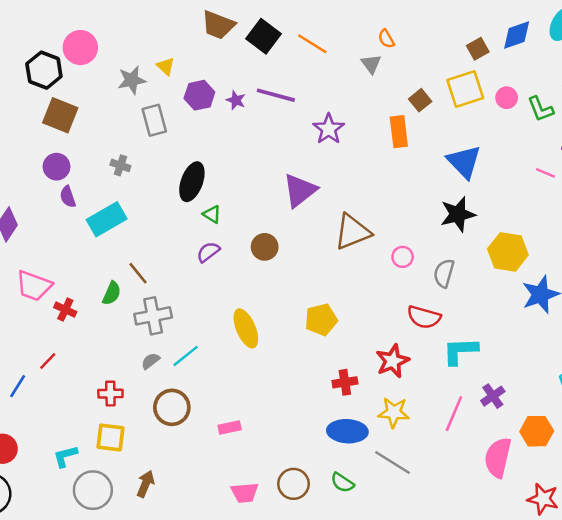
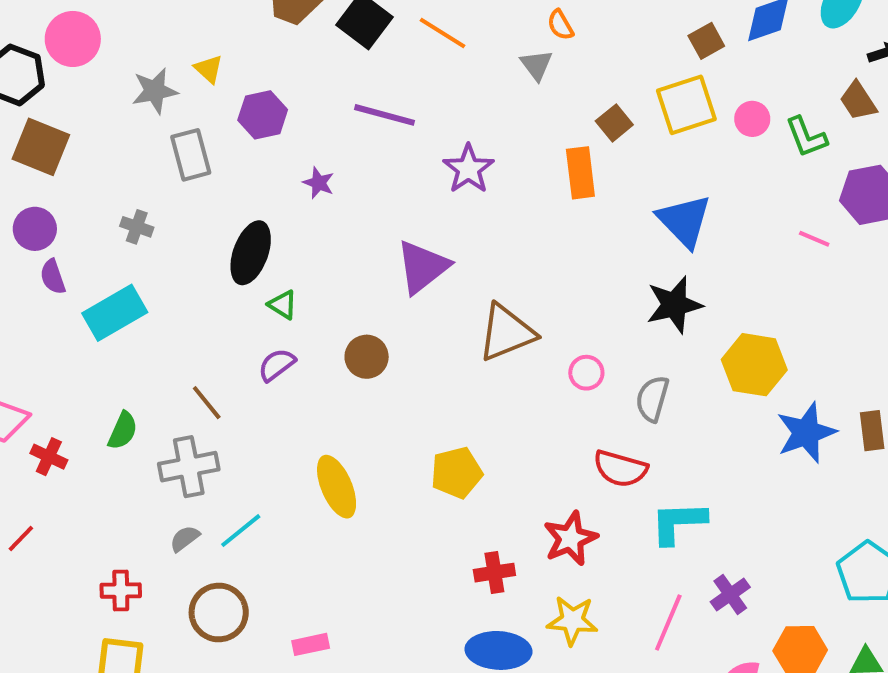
purple star: (236, 100) -> (319, 183), moved
brown line: (138, 273) -> (207, 403), moved

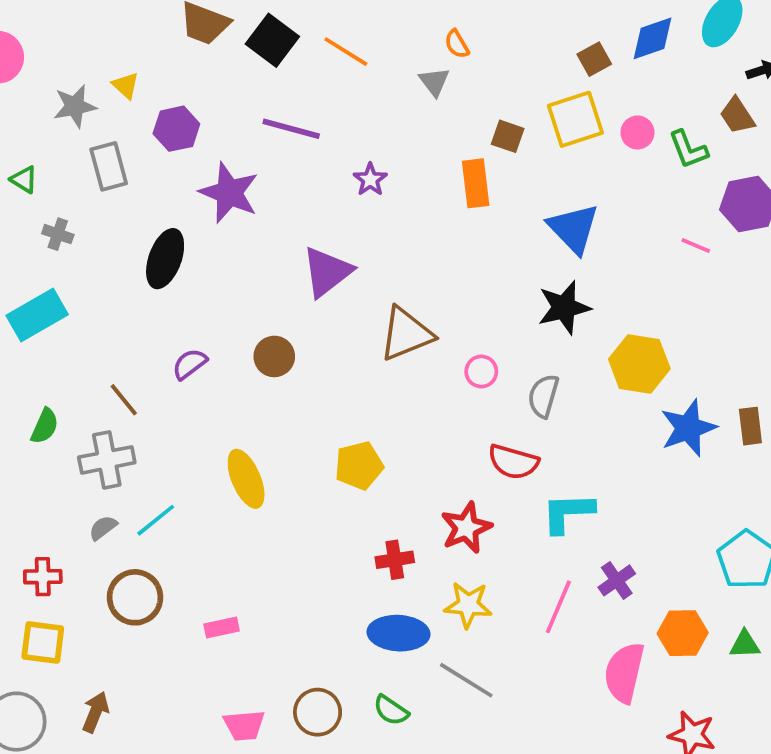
brown square: (614, 123) -> (508, 136), turned -32
purple star: (468, 169) -> (370, 180), size x0.7
purple star: (319, 183) -> (229, 193), size x2.0
green triangle: (283, 305) -> (24, 180), moved

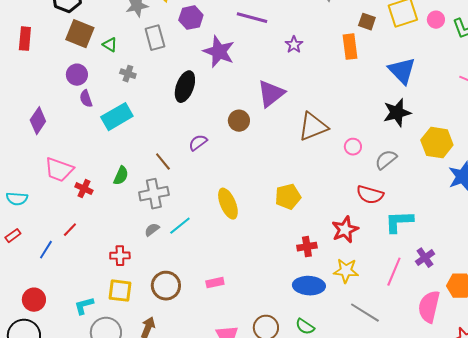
brown circle: (274, 356) -> (239, 121), moved
gray semicircle: (543, 396) -> (386, 160), turned 35
brown circle: (135, 597) -> (166, 286), moved
gray line: (466, 680) -> (365, 313), moved

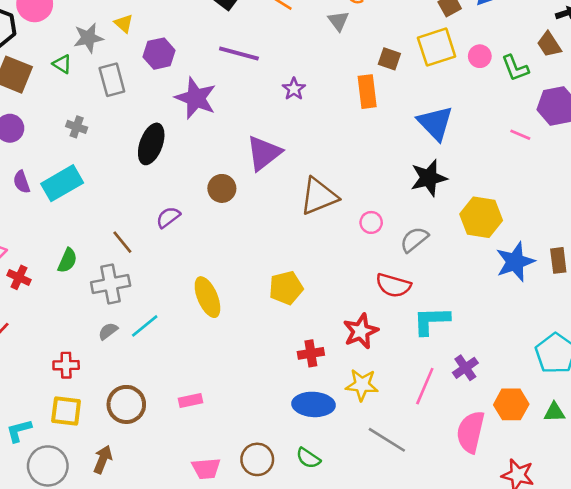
green triangle: (110, 45) -> (62, 64), moved
purple semicircle: (86, 99) -> (22, 182), moved

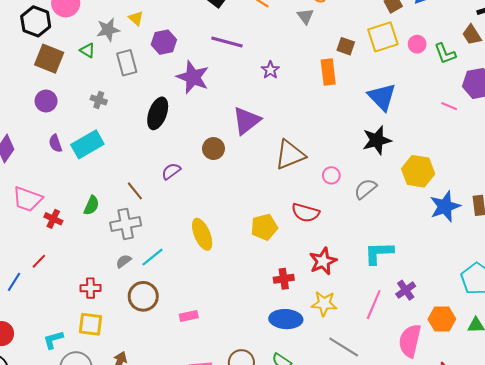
red semicircle: (393, 285) -> (305, 213), moved
brown circle: (126, 404) -> (143, 296), moved

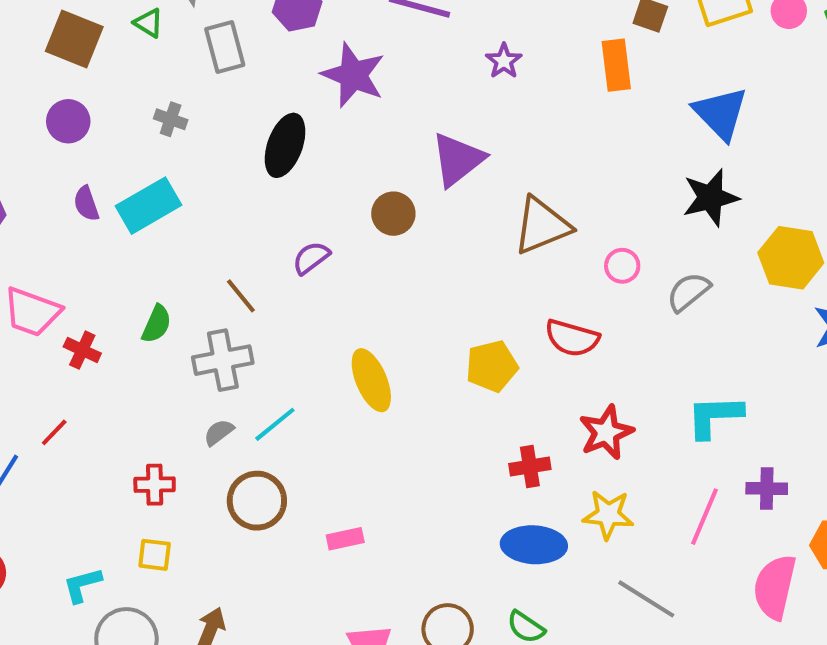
purple cross: (406, 290) -> (767, 489), turned 36
yellow square: (90, 324) -> (155, 555), size x0.7

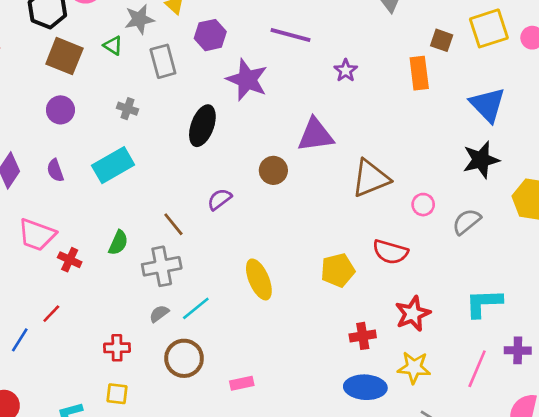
purple triangle: (458, 159) -> (315, 135), turned 30
purple semicircle: (86, 204) -> (55, 170), moved

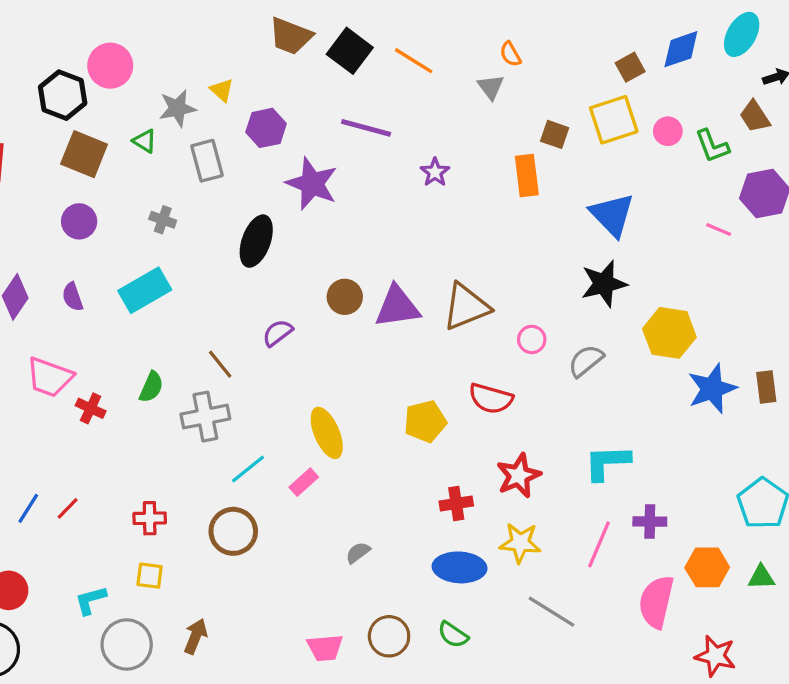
purple triangle: (315, 135) -> (397, 307), moved
red line: (51, 314) -> (68, 508), moved
gray semicircle: (159, 314) -> (358, 553), moved
pink rectangle: (242, 383) -> (304, 482), moved, turned -30

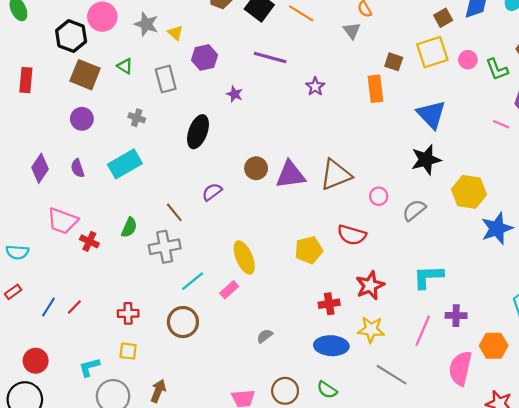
gray star: (177, 108) -> (146, 24), moved, turned 30
purple star: (312, 184) -> (235, 94), size x0.5

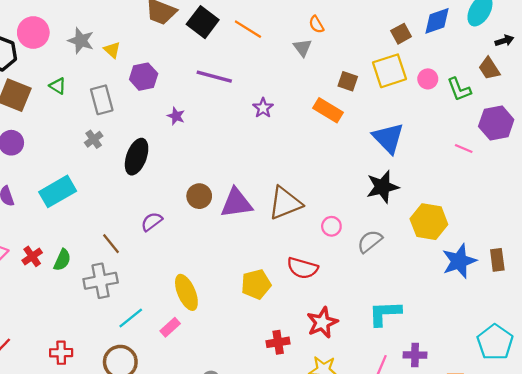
orange rectangle: (375, 89) -> (328, 110), turned -52
gray cross: (137, 118) -> (94, 139), moved, turned 35
red cross: (89, 241) -> (32, 256), moved, turned 30

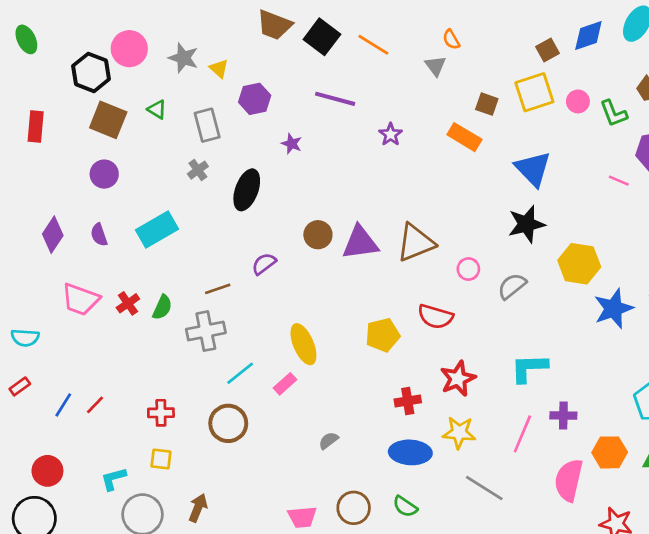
brown line: (111, 244) -> (218, 289), turned -70

